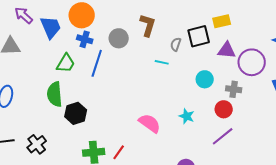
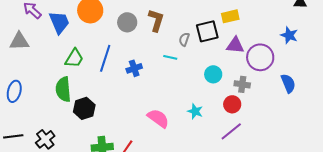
gray circle: (119, 38) -> (127, 22), moved
blue cross: (85, 39) -> (134, 68), moved, turned -35

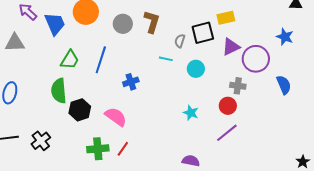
purple triangle: (235, 45) -> (231, 47), turned -30
blue cross: (134, 68) -> (131, 82), moved
cyan circle: (213, 74) -> (196, 69), moved
pink semicircle: (158, 118) -> (116, 117), moved

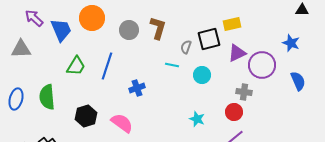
blue semicircle: (284, 85) -> (298, 81), moved
green semicircle: (59, 91) -> (47, 97), moved

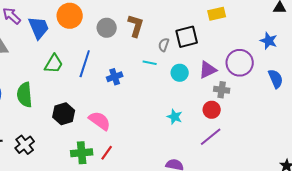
yellow rectangle: (232, 24) -> (217, 14), moved
purple triangle: (237, 53) -> (208, 70), moved
blue cross: (137, 88) -> (115, 77), moved

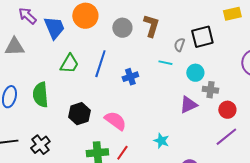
purple triangle: (208, 70) -> (188, 105), moved
gray cross: (222, 90) -> (210, 90), moved
cyan star: (175, 117) -> (161, 141), moved

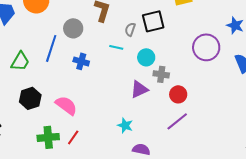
gray circle: (122, 28) -> (73, 28), moved
green trapezoid: (69, 64) -> (20, 61), moved
blue cross: (130, 77) -> (81, 61), turned 35
cyan star: (161, 141) -> (125, 125), moved

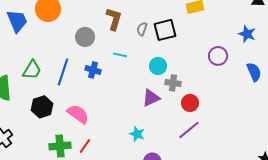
gray semicircle: (130, 29) -> (142, 29), moved
cyan line: (116, 47) -> (120, 55), moved
purple circle: (206, 47) -> (218, 56), size x0.7
blue line: (51, 48) -> (63, 72), moved

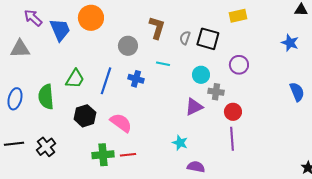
black square: (165, 30) -> (208, 39), turned 30
purple circle: (218, 56) -> (239, 65), moved
blue semicircle: (254, 72) -> (297, 92), moved
purple line: (189, 130) -> (232, 139), turned -55
red line: (85, 146) -> (128, 155), turned 49

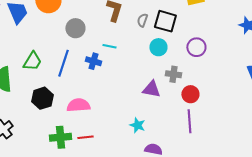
gray circle: (128, 46) -> (75, 28), moved
cyan line: (163, 64) -> (109, 46), moved
cyan circle: (201, 75) -> (158, 47), moved
purple triangle: (194, 107) -> (151, 89), turned 36
pink semicircle: (121, 123) -> (78, 105), turned -40

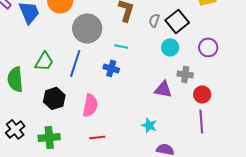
black square: (165, 21) -> (177, 21), turned 35
gray circle: (75, 28) -> (87, 28), size x1.5
blue cross: (93, 61) -> (111, 68), moved
pink semicircle: (78, 105) -> (90, 105), turned 105
green cross: (60, 137) -> (49, 137), moved

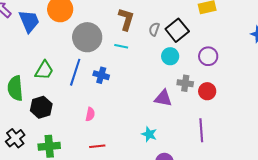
cyan line: (121, 46) -> (121, 46), moved
blue cross: (111, 68) -> (101, 75), moved
red circle: (202, 94) -> (207, 91), moved
black hexagon: (54, 98) -> (41, 107), moved
pink semicircle: (90, 105) -> (90, 114), size x0.6

